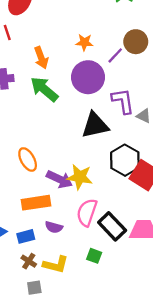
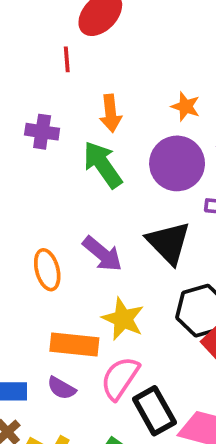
black triangle: (95, 125) -> (169, 243), turned 44
purple arrow: (59, 179) -> (102, 254), moved
orange rectangle: (36, 203) -> (74, 345), moved

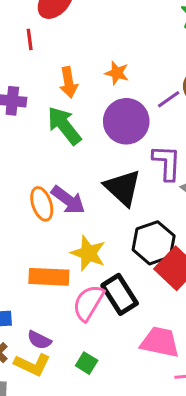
orange star: (186, 107) -> (117, 73), moved
orange ellipse: (47, 270) -> (42, 204), moved
purple semicircle: (61, 388) -> (39, 340), moved
black rectangle: (154, 411) -> (120, 294), moved

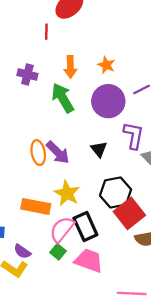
black triangle: (123, 188) -> (99, 149), size x0.6
pink trapezoid: (160, 342) -> (89, 261), moved
green square: (87, 363) -> (58, 252), moved

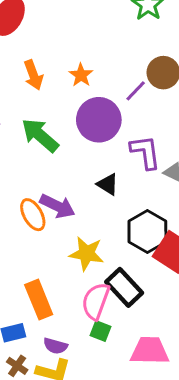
orange star: (106, 65) -> (81, 75), turned 30
orange arrow: (70, 67) -> (33, 75), moved
orange rectangle: (36, 206) -> (39, 300), moved, turned 76
pink trapezoid: (89, 261) -> (150, 351), moved

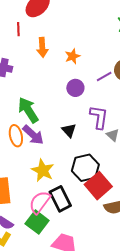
purple circle: (99, 120) -> (75, 88), size x0.6
green arrow: (40, 135) -> (28, 110), moved
green square: (100, 331) -> (37, 222), size x1.6

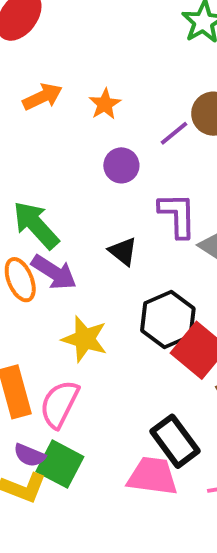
orange arrow: (42, 47) -> (43, 97), turned -102
black rectangle: (60, 199) -> (175, 441), moved
pink semicircle: (40, 202) -> (59, 404), moved
green square: (37, 222) -> (60, 464), moved

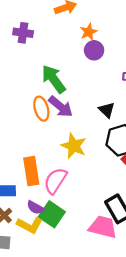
orange star: (105, 104) -> (89, 32), moved
purple circle: (121, 165) -> (94, 50), moved
black triangle: (123, 251) -> (107, 110), moved

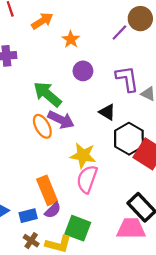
purple circle: (94, 50) -> (83, 71), moved
pink semicircle: (55, 181) -> (87, 179), moved
purple semicircle: (35, 207) -> (53, 210), moved, turned -60

